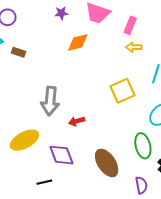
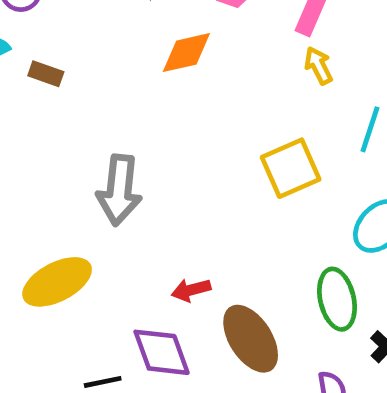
yellow arrow: (134, 47) -> (318, 66), turned 63
red arrow: (77, 121) -> (191, 290), moved
purple diamond: (61, 155) -> (162, 352), moved

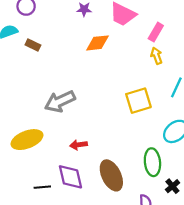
gray arrow: (119, 190) -> (60, 101), turned 52
red arrow: (191, 290) -> (79, 145), moved

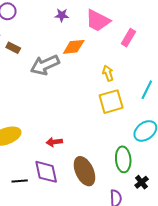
yellow arrow: (156, 56) -> (108, 73), moved
gray arrow: (60, 101) -> (45, 65), moved

